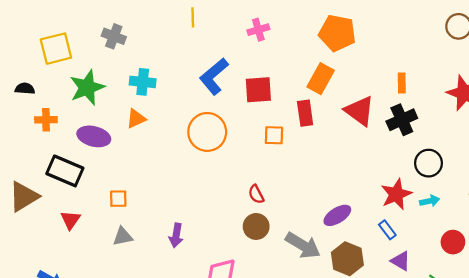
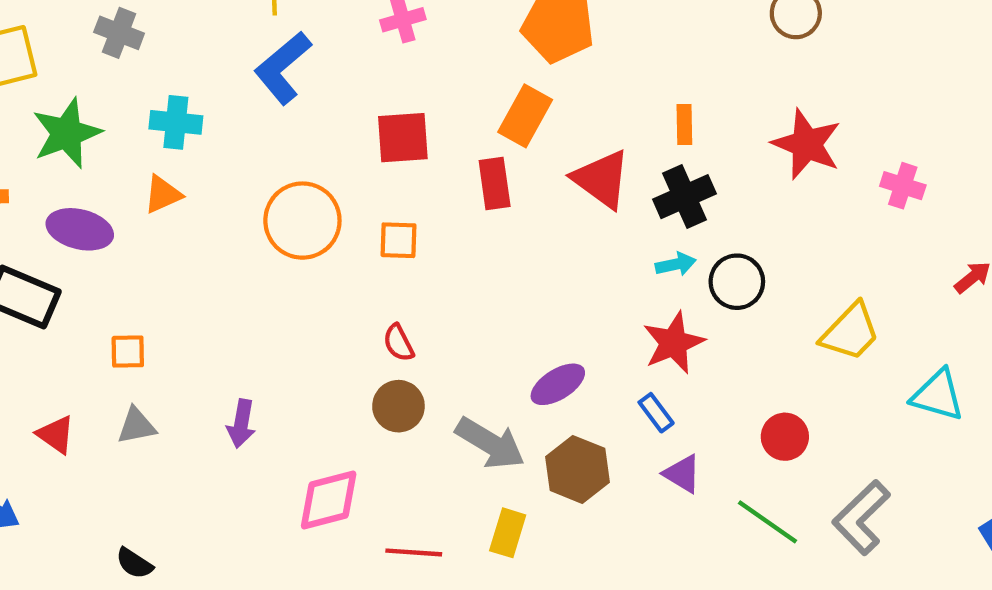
blue L-shape: (214, 76) -> (283, 68), moved
orange square: (274, 135) -> (398, 240), moved
cyan arrow: (430, 201) -> (676, 264), moved
red triangle: (70, 220) -> (56, 435), moved, turned -30

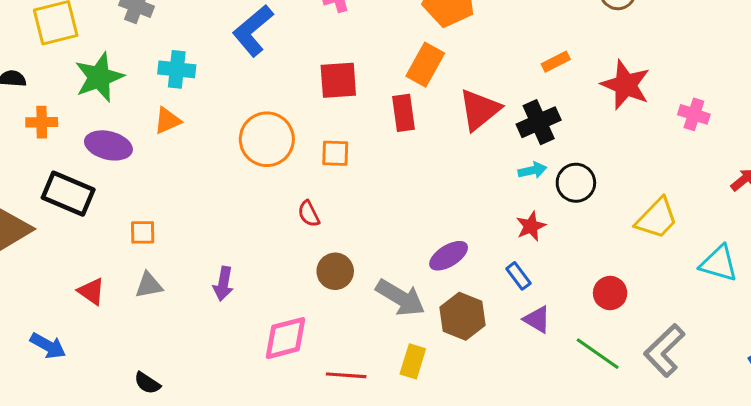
orange rectangle: (684, 125) -> (556, 62), moved, turned 64
red triangle: (602, 179) -> (480, 110), turned 45
red semicircle: (398, 343) -> (309, 214), moved
red star: (674, 343) -> (531, 226), size x0.7

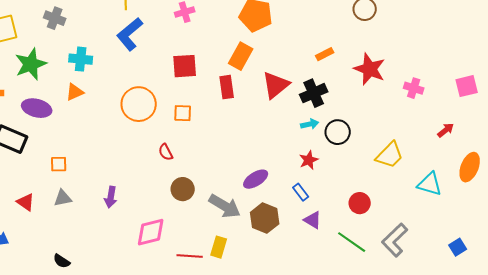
yellow rectangle: (413, 361) -> (219, 247), moved

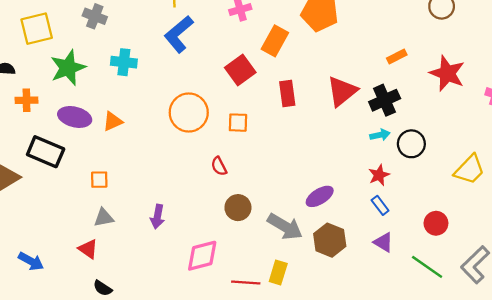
orange rectangle: (241, 56) -> (275, 41), moved
red square: (185, 66) -> (240, 70), turned -32
orange triangle: (75, 92) -> (113, 121), moved
blue rectangle: (301, 192) -> (380, 205), moved
red triangle: (26, 202) -> (88, 249), moved

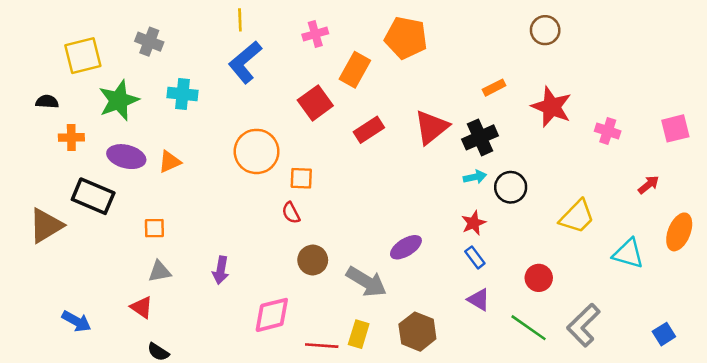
red rectangle: (287, 93) -> (369, 130), turned 65
orange square: (238, 123) -> (301, 178), moved
brown hexagon: (330, 240) -> (417, 332), moved

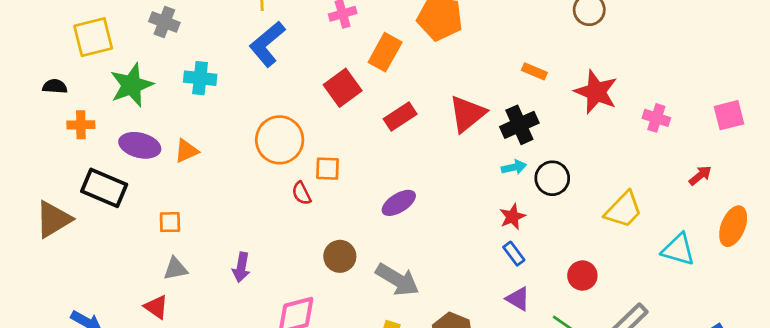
orange rectangle: (494, 88) -> (534, 71), turned 50
red semicircle: (291, 213) -> (301, 193), moved
purple ellipse: (406, 247) -> (399, 203), moved

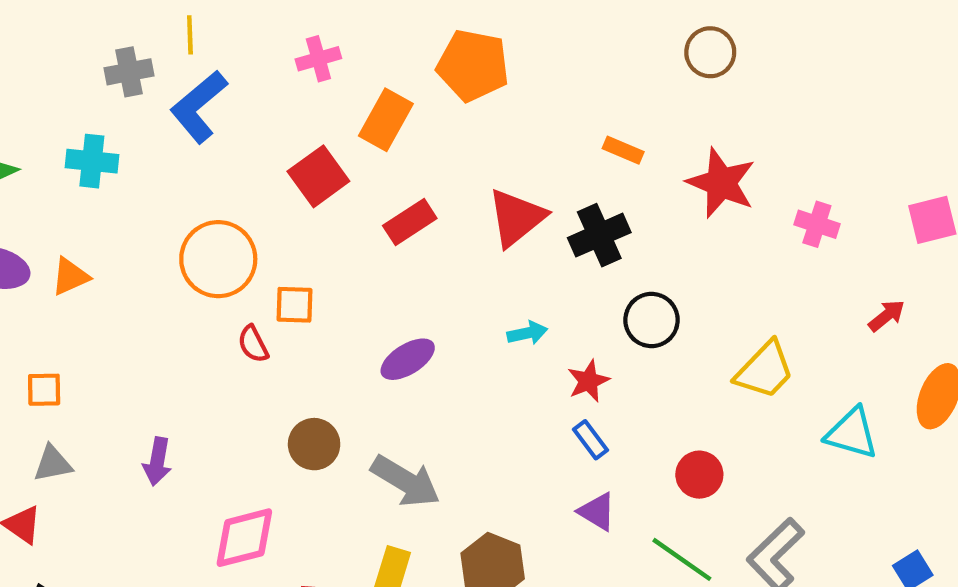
gray cross: (164, 22) -> (129, 72), moved, turned -32
cyan arrow: (514, 167) -> (527, 333), moved

